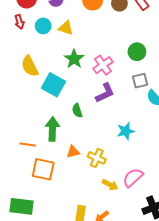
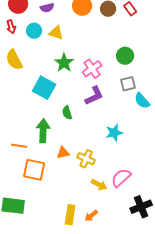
yellow semicircle: (30, 66) -> (14, 60), moved

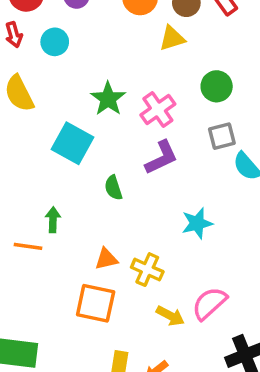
yellow triangle: (56, 33) -> (172, 38), moved, turned -35
green arrow: (43, 131) -> (53, 220), moved, size x0.6
orange square: (34, 170) -> (96, 303), moved

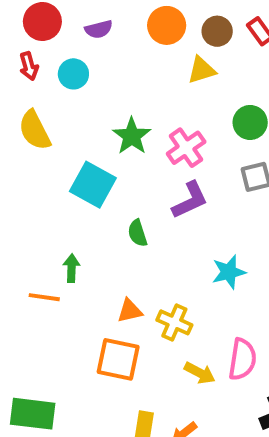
pink semicircle: (209, 303) -> (242, 359), turned 141

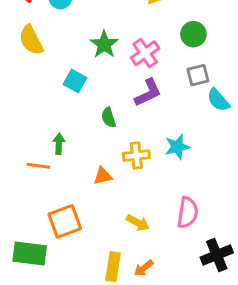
cyan square: (93, 185) -> (75, 81), size x0.7
yellow cross: (174, 322) -> (136, 156), moved, turned -30
orange square: (118, 359) -> (65, 221), moved, turned -32
yellow arrow: (200, 373) -> (138, 223), moved

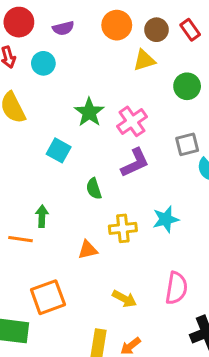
green circle: (193, 34) -> (187, 86), moved

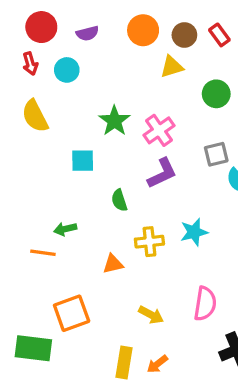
cyan square: (59, 150) -> (83, 161), turned -30
green arrow: (42, 216) -> (65, 229), turned -105

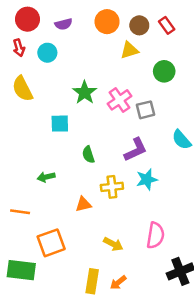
gray square: (216, 154) -> (146, 110), moved
purple L-shape: (162, 173) -> (136, 150), moved
orange line: (43, 253) -> (20, 212), moved

